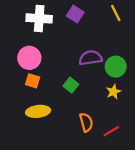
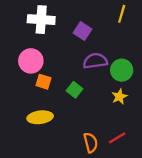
yellow line: (116, 13) -> (122, 14), turned 42
purple square: (75, 14) -> (83, 31), moved
orange square: (33, 81) -> (43, 82), moved
orange semicircle: (86, 122) -> (91, 143), moved

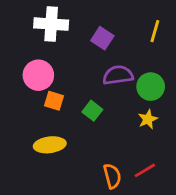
yellow line: (122, 14) -> (155, 31), moved

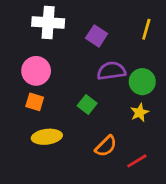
orange square: (54, 101) -> (35, 102), moved
orange semicircle: (112, 176) -> (106, 146), moved, turned 60

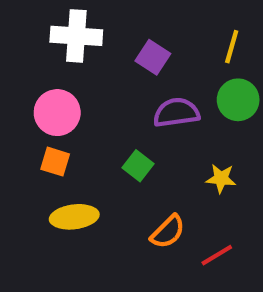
green circle: (142, 82) -> (238, 100), moved
yellow star: (140, 113) -> (221, 179), turned 30

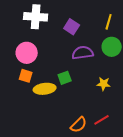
green square: (138, 166) -> (65, 78), turned 32
yellow ellipse: (74, 217) -> (45, 89), moved
orange semicircle: (168, 232) -> (79, 125), moved

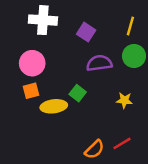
orange square: (26, 76) -> (31, 91), turned -32
green square: (65, 78) -> (78, 93), turned -32

